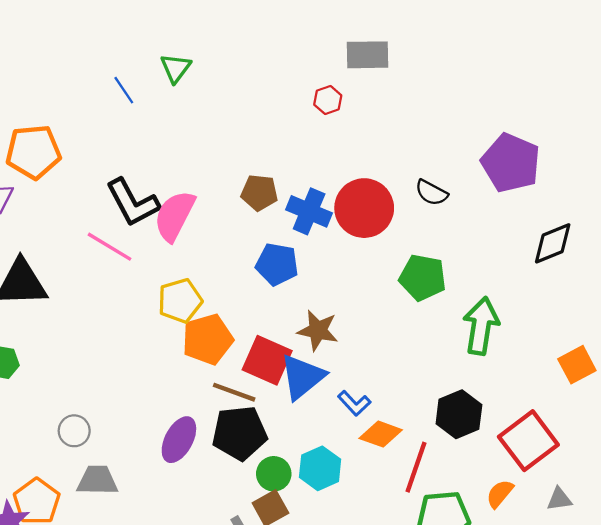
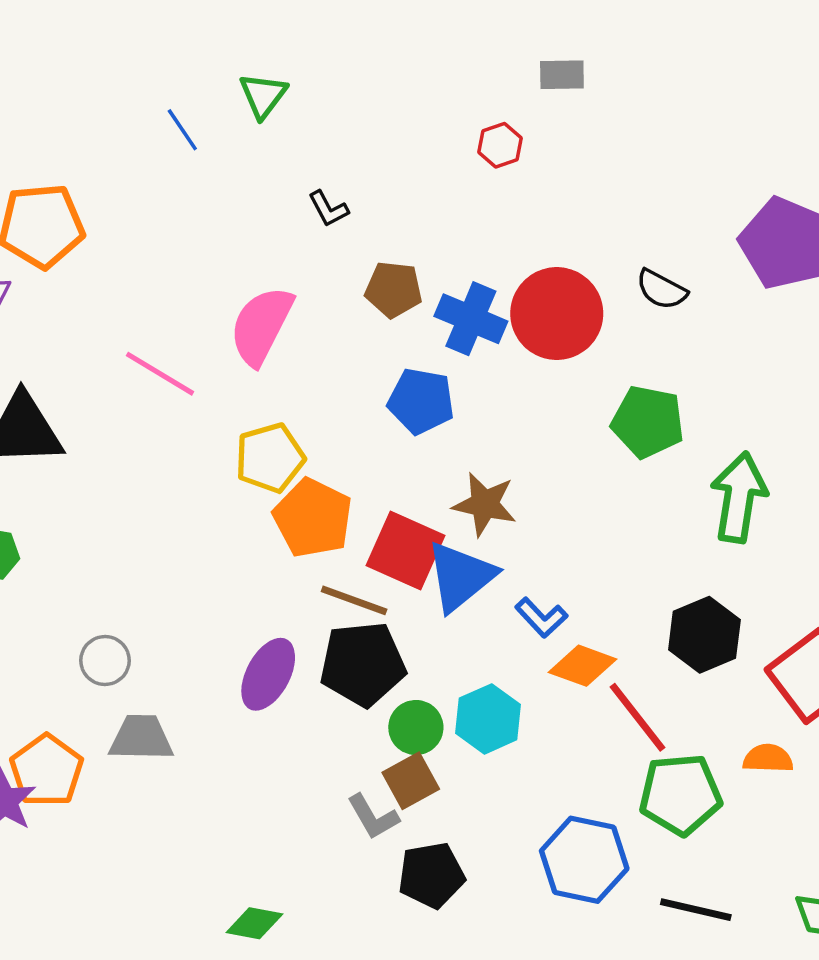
gray rectangle: (367, 55) -> (562, 75), size x0.7
black L-shape: (133, 203) -> (328, 209), moved, size x0.5
orange pentagon: (208, 339) -> (313, 518), turned -30
red line: (416, 467) -> (637, 717), turned -57
orange semicircle: (500, 494) -> (768, 758), turned 52

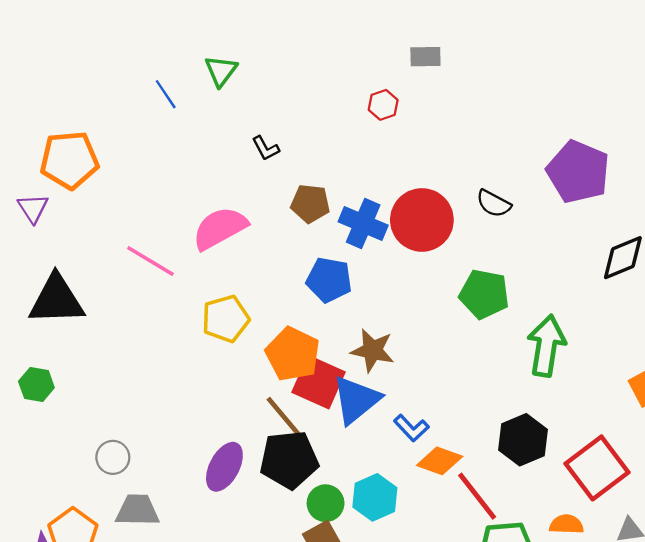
pink semicircle: (261, 326) -> (220, 228), turned 34
orange pentagon: (313, 518) -> (293, 354), moved
brown line: (354, 600) -> (283, 416), turned 30

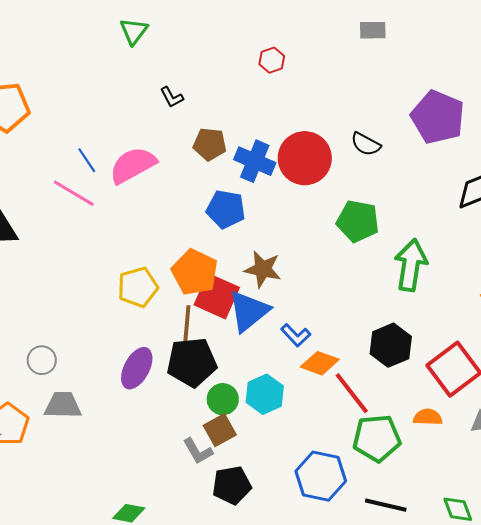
gray rectangle: (425, 57) -> (373, 30), moved
blue line: (166, 94) -> (87, 160), moved
yellow pentagon: (226, 319) -> (138, 287), moved
brown line: (283, 416) -> (187, 325), turned 45

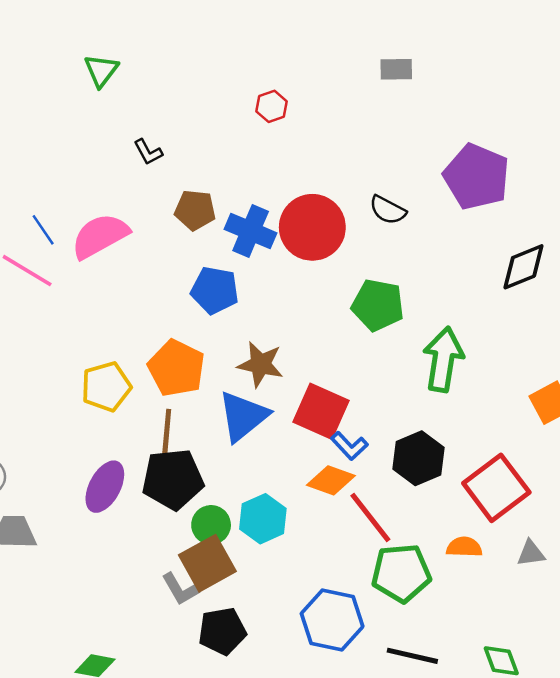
red square: (217, 296) -> (321, 411), moved
blue L-shape: (296, 335) -> (349, 446), moved
brown square: (220, 430) -> (207, 563), size x1.4

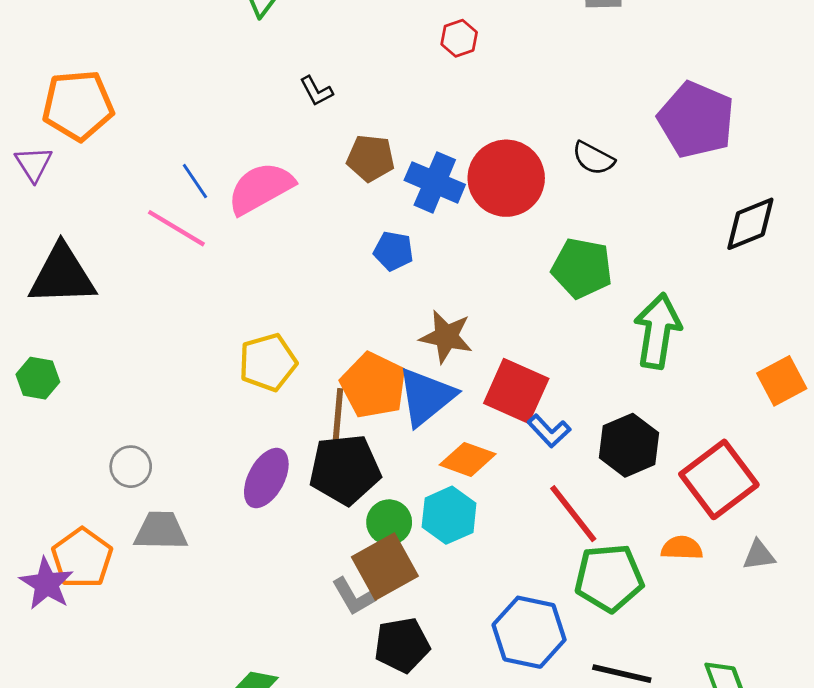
blue pentagon: (215, 290) -> (393, 251), size x0.7
orange pentagon: (176, 368) -> (373, 385), moved
orange diamond: (331, 480) -> (468, 459), moved

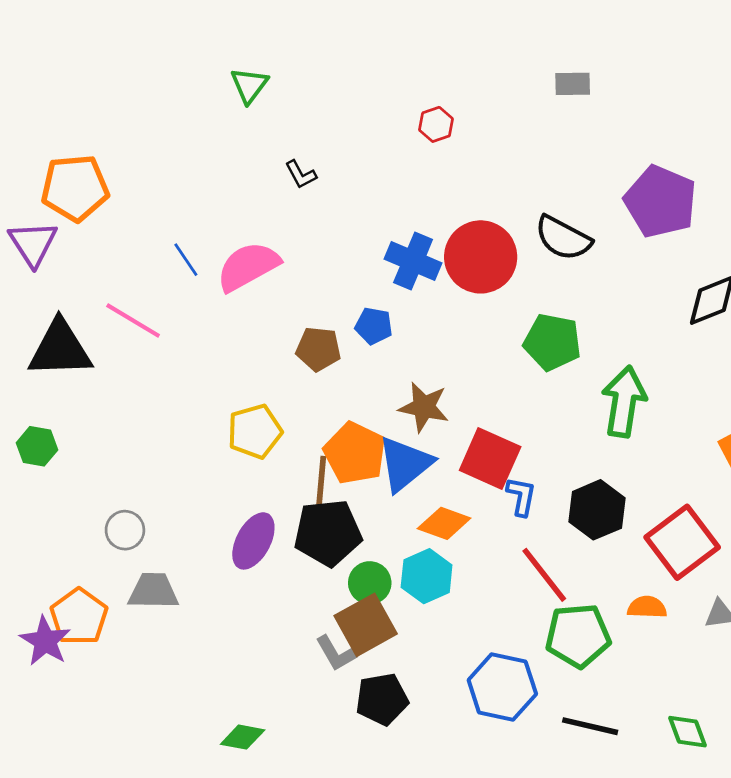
brown pentagon: (371, 158) -> (318, 349), moved
black semicircle: (593, 158) -> (563, 238), size x1.4
purple triangle: (34, 164) -> (33, 243), size x1.4
pink line: (176, 228) -> (133, 321), moved
blue L-shape: (549, 431) -> (521, 496), turned -126

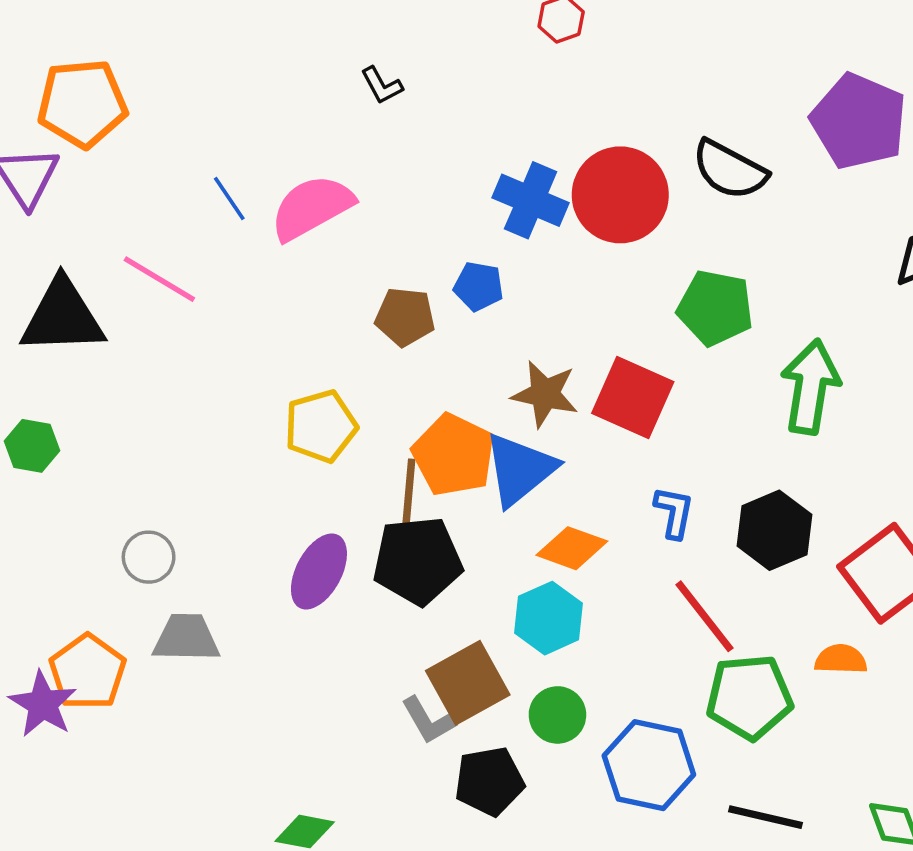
red square: (490, 458) -> (633, 398), moved
green circle: (370, 583) -> (557, 715), moved

